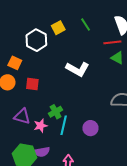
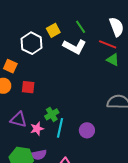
red line: (112, 42) -> (108, 44), turned 30
white L-shape: (77, 69) -> (74, 47), moved

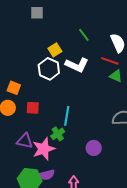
green line: (81, 27) -> (84, 35), moved
white hexagon: (32, 43) -> (49, 69), moved
cyan line: (60, 128) -> (67, 116), moved
pink star: (37, 129) -> (44, 149), size x1.6

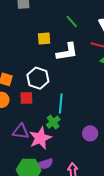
yellow square: (55, 50) -> (44, 39), turned 32
white L-shape: (77, 65) -> (67, 52), turned -30
white hexagon: (49, 69) -> (38, 78), moved

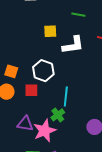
green line: (72, 21) -> (78, 15), turned -40

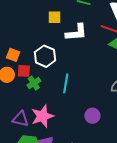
red square: (31, 90) -> (24, 71), moved
green cross: (58, 115) -> (34, 83), moved
purple triangle: (25, 124) -> (20, 119), moved

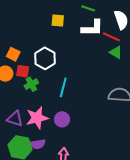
white L-shape: (76, 33) -> (92, 28), moved
purple circle: (92, 116) -> (62, 119), moved

